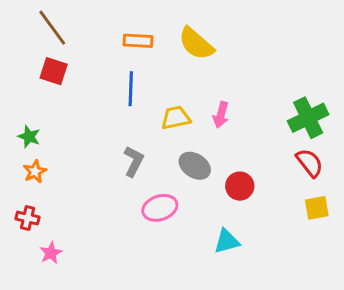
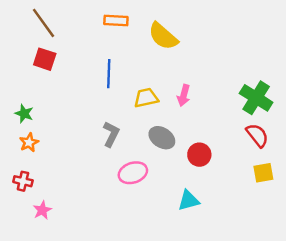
orange rectangle: (138, 41) -> (116, 21), moved
green cross: (308, 118) -> (256, 98), turned -32

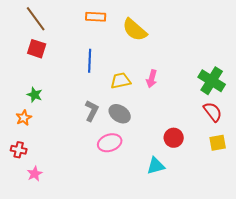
green star: (24, 114) -> (35, 95), moved
gray ellipse: (162, 138) -> (120, 114), moved
red circle: (199, 155) -> (174, 138), moved

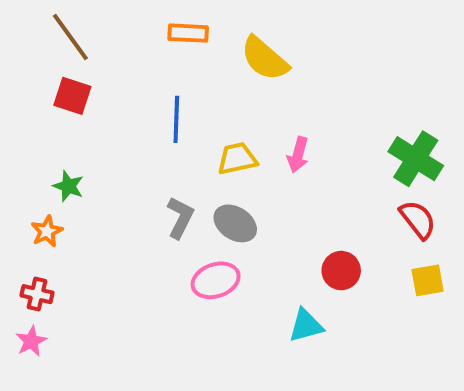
pink star: (35, 174) -> (31, 341), moved

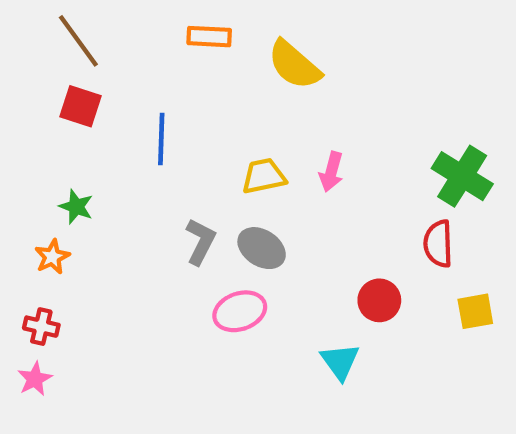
blue line: (176, 119) -> (161, 139), moved
red semicircle: (418, 220) -> (438, 244), moved, turned -144
cyan triangle: (306, 325) -> (340, 361), turned -51

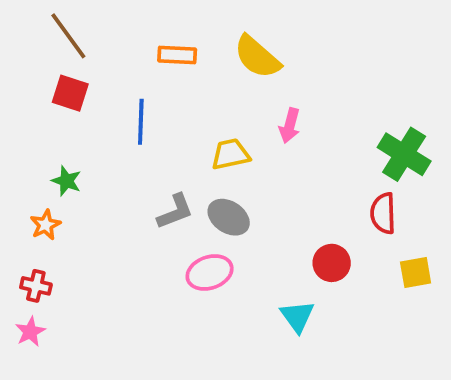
orange rectangle: (209, 37) -> (177, 55), moved
pink arrow: (331, 172) -> (290, 126), moved
gray L-shape: (200, 242) -> (175, 211), turned 42

